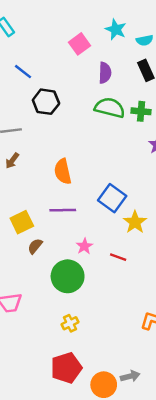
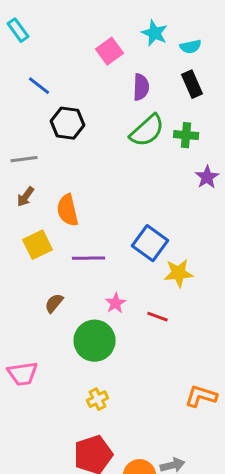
green semicircle: (110, 108) -> (147, 131), turned 124
orange semicircle: (63, 172) -> (68, 210), moved
yellow square: (22, 222) -> (38, 245), moved
yellow star: (135, 222) -> (179, 273), turned 30

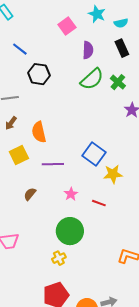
green cross: (186, 135) -> (118, 82), turned 35
green circle: (95, 341) -> (70, 231), moved

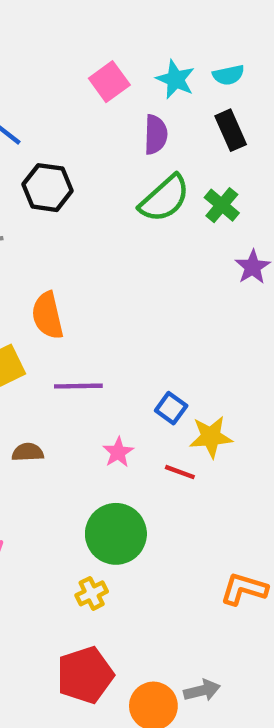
cyan star: (97, 14) -> (175, 79), moved
blue square: (94, 154) -> (171, 408), moved, size x0.6
yellow star: (113, 174) -> (211, 437), moved
brown semicircle: (30, 194) -> (28, 452), turned 48

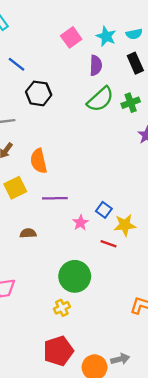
green cross: (222, 205) -> (131, 103), turned 30
pink star: (118, 452) -> (81, 223), moved

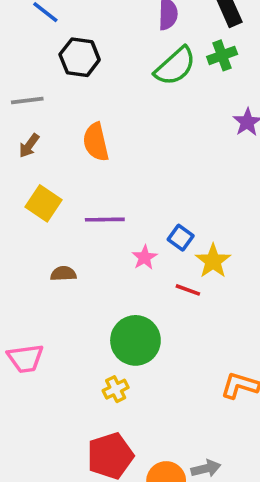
green cross: (131, 103) -> (222, 55), moved
orange semicircle: (39, 161) -> (96, 142), moved
yellow square: (15, 188) -> (43, 203), turned -30
yellow star: (125, 225) -> (213, 261), turned -30

